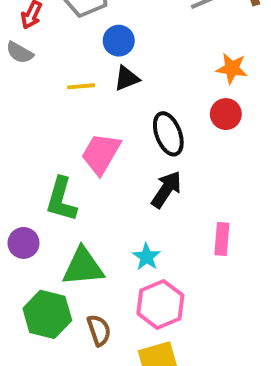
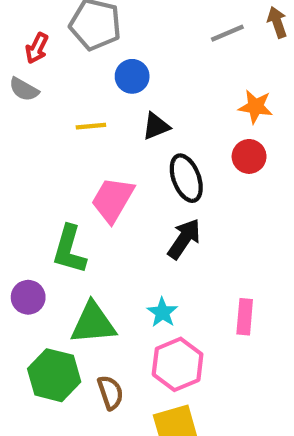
black triangle: (127, 78) -> (156, 126), moved
pink rectangle: (222, 239) -> (245, 317), moved

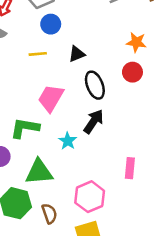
blue circle: (132, 76) -> (51, 24), moved
green L-shape: (69, 250) -> (25, 128), turned 84
cyan star: (162, 312) -> (68, 141), moved

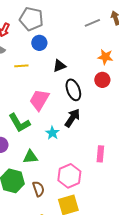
yellow line: (38, 54) -> (21, 66), moved
green L-shape: (25, 128) -> (19, 123), turned -130
green triangle: (39, 172) -> (30, 157), size x0.7

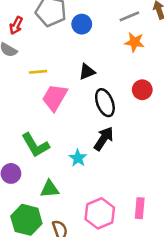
blue circle: (39, 43) -> (82, 24), moved
orange star: (105, 57) -> (135, 42), moved
pink trapezoid: (39, 100) -> (55, 98), moved
pink rectangle: (100, 154) -> (140, 208), moved

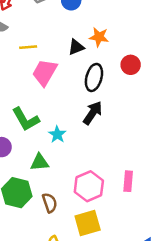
orange star: (135, 42) -> (99, 37), moved
black ellipse: (105, 103) -> (94, 77), turned 36
cyan star: (78, 158) -> (57, 134), moved

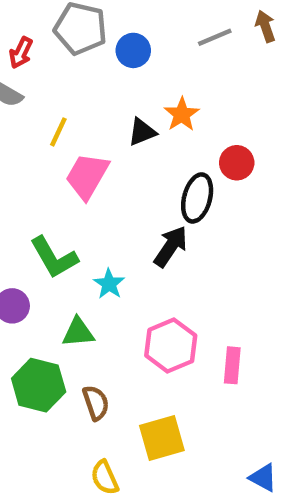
orange star: (99, 37) -> (182, 114), turned 30
yellow line: (28, 47) -> (58, 132), turned -60
black ellipse: (94, 77) -> (197, 198), moved
pink hexagon: (89, 186) -> (171, 345), moved

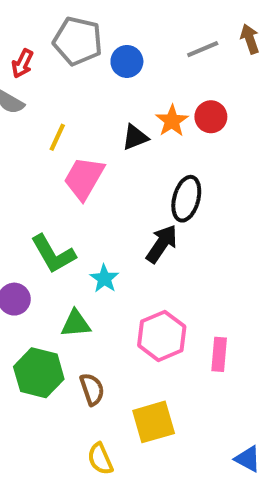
red circle: (237, 163) -> (211, 117), moved

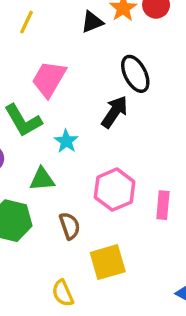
pink trapezoid: (84, 178) -> (49, 79), moved
black ellipse: (186, 199) -> (135, 74), turned -42
brown semicircle: (92, 389) -> (70, 226), moved

